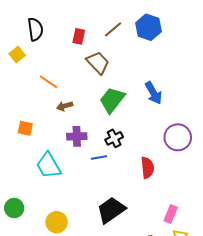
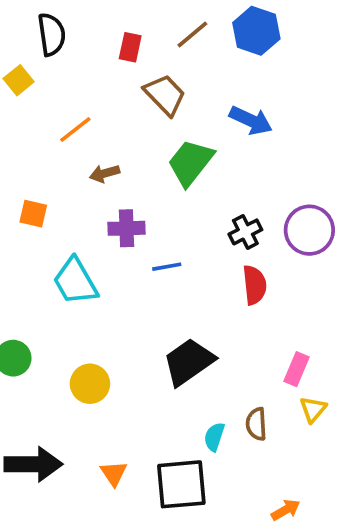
orange line: (48, 82) -> (75, 130), turned -72
blue arrow: (153, 93) -> (251, 120), moved, turned -35
black cross: (114, 138) -> (245, 232), moved

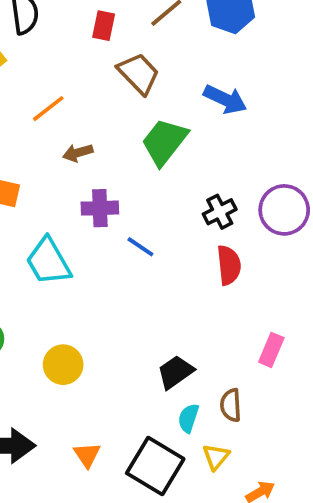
blue line: (167, 267) -> (140, 247), turned 44
black trapezoid: (189, 362) -> (175, 372), moved, size x0.7
yellow triangle: (313, 409) -> (216, 457), moved
black square: (181, 484) -> (155, 466), turned 36

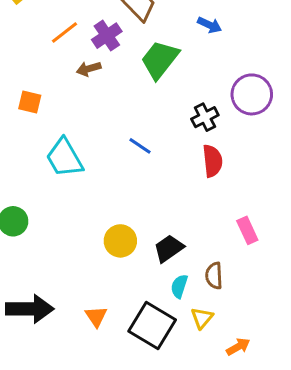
blue arrow: (225, 99) -> (209, 25), size x0.7
purple cross: (100, 208) -> (107, 36), moved, turned -32
purple circle: (284, 210) -> (252, 94), moved
pink rectangle: (271, 350) -> (247, 230), turned -48
yellow circle: (63, 365) -> (120, 241), moved

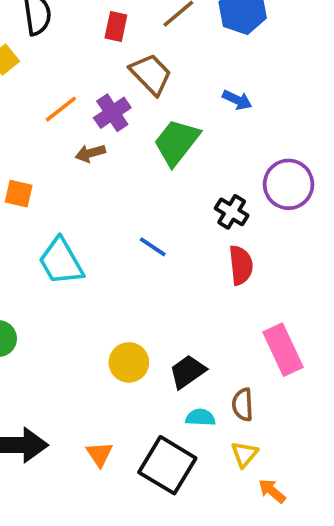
black cross: (205, 117) -> (232, 212), turned -32
pink rectangle: (247, 230) -> (283, 350), size x1.5
cyan semicircle: (179, 286) -> (200, 417), turned 75
yellow triangle: (202, 318) -> (244, 454), moved
orange arrow: (238, 347) -> (272, 491), turned -110

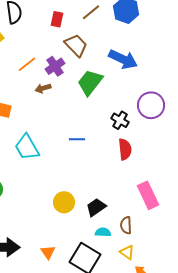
blue arrow: (237, 100) -> (123, 59), size x1.8
blue line: (153, 247) -> (77, 139), turned -35
yellow triangle: (244, 454) -> (127, 252), turned -35

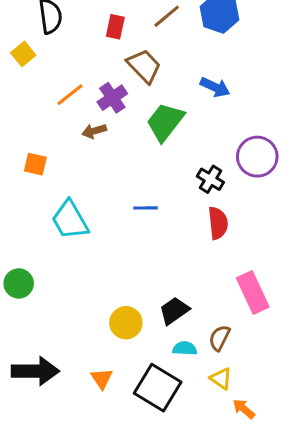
blue arrow: (123, 59) -> (215, 87), size x0.7
yellow circle: (64, 202) -> (126, 323), moved
brown semicircle: (126, 225) -> (220, 338), turned 30

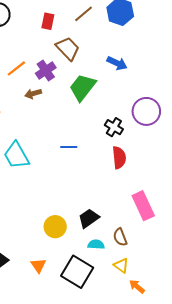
brown semicircle: (220, 338) -> (120, 237), turned -48

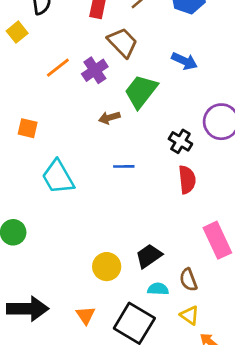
brown arrow: (33, 94) -> (109, 118), moved

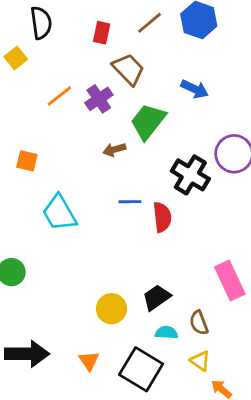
black cross: (180, 141) -> (190, 175), size x1.5
red semicircle: (187, 180) -> (162, 217), moved

